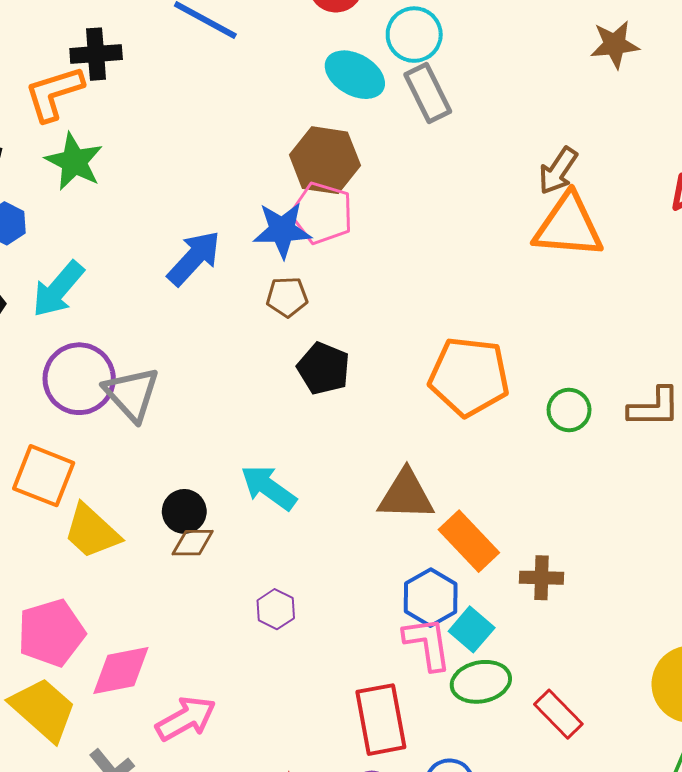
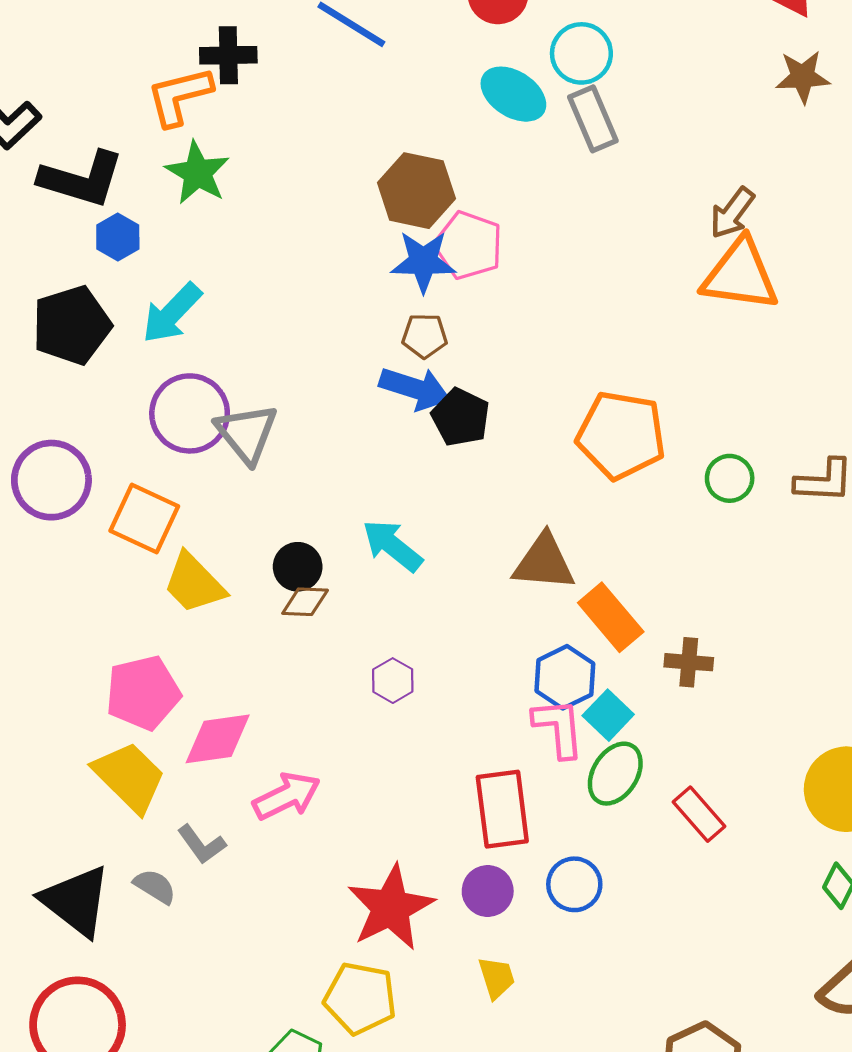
brown hexagon: (325, 160) -> (416, 191), moved
blue arrow: (194, 258) -> (415, 388), moved, turned 62
green ellipse: (481, 682) -> (615, 774), turned -50

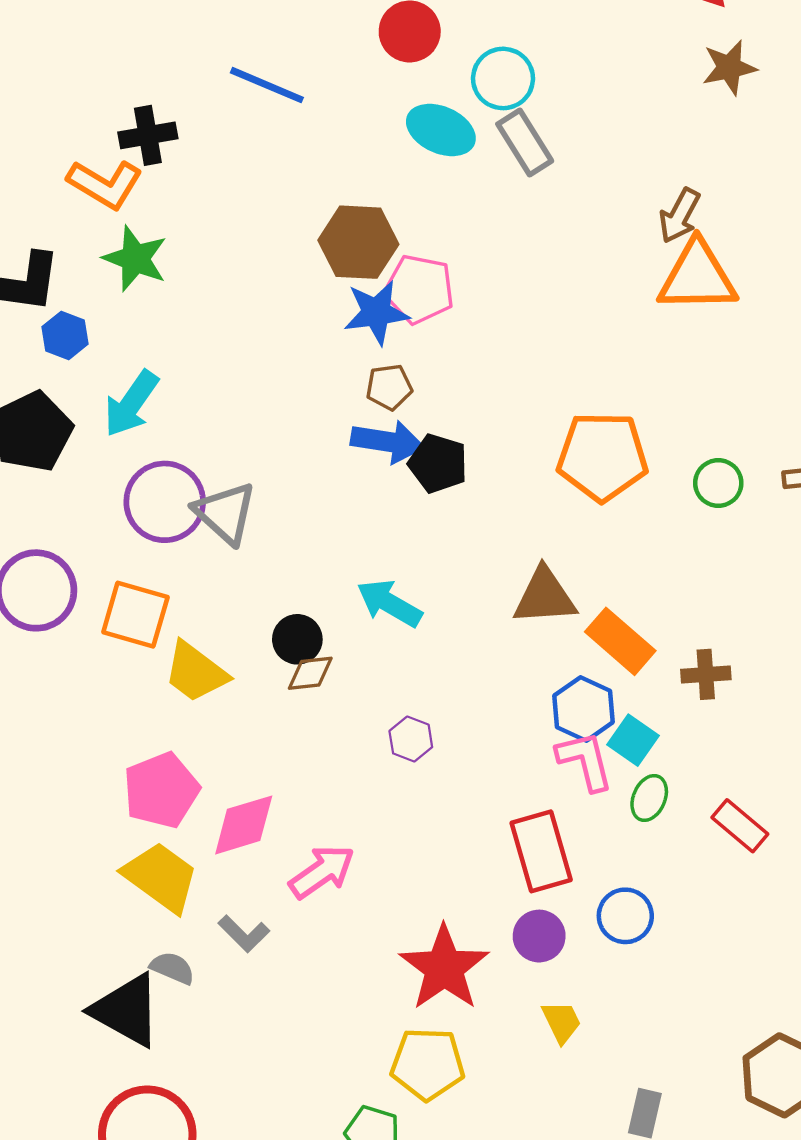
orange L-shape: (179, 96) -> (105, 184), turned -126
green ellipse: (615, 774) -> (649, 798), size x0.7
gray semicircle: (155, 886) -> (172, 968), moved

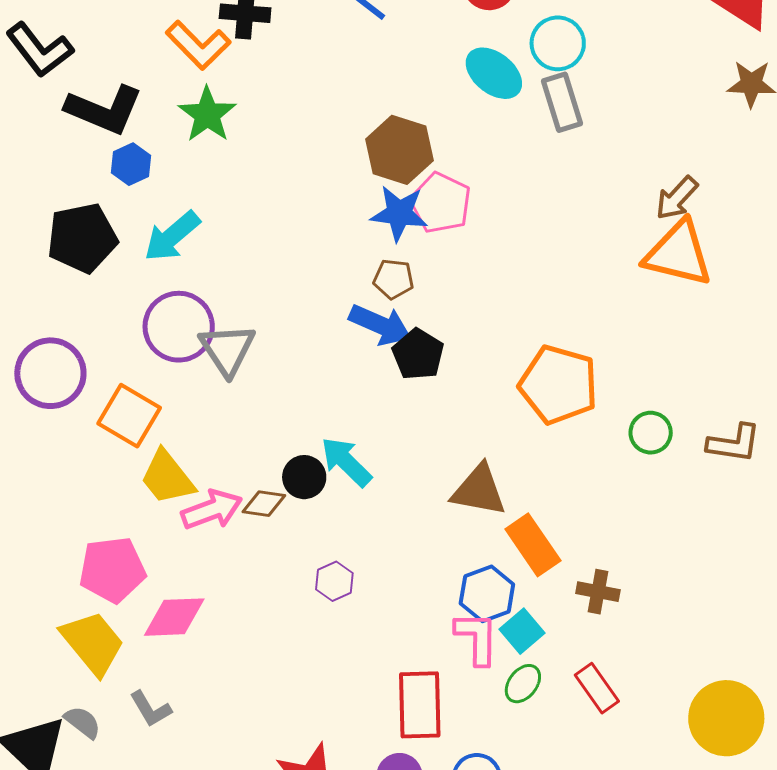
black circle: (297, 639) -> (304, 477), moved
red rectangle: (740, 826) -> (597, 688), moved
pink arrow: (322, 872) -> (212, 510), moved

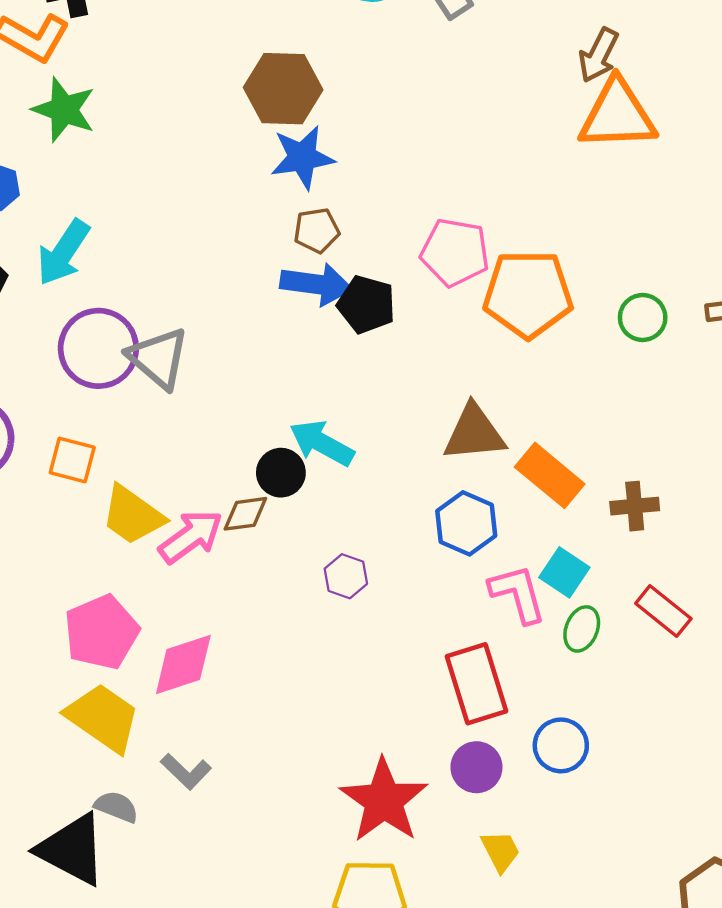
pink pentagon: (441, 203) -> (455, 252), moved
orange square: (129, 416) -> (72, 460), size x0.7
blue hexagon: (487, 594) -> (466, 523), moved

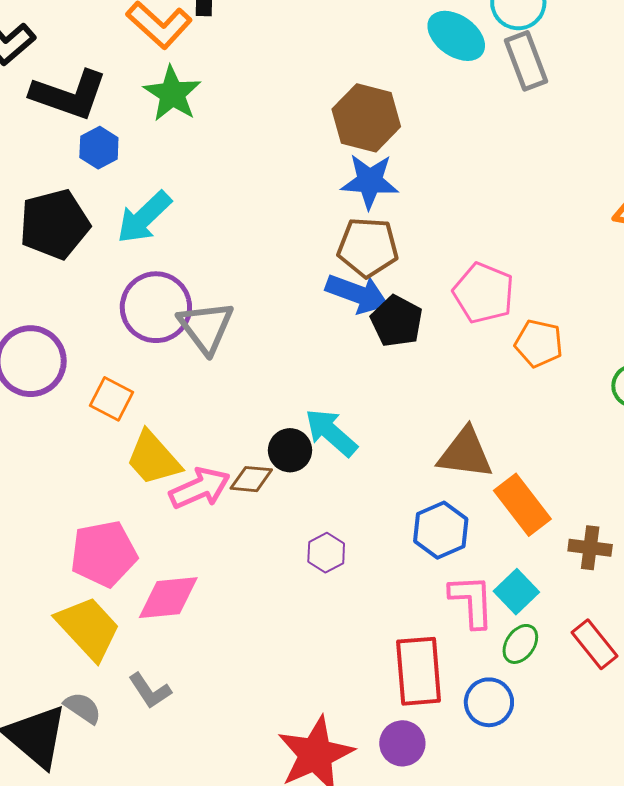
brown pentagon: (317, 230) -> (368, 247), size x1.5
orange pentagon: (528, 294) -> (539, 343), size x0.6
blue circle: (561, 745) -> (489, 702), moved

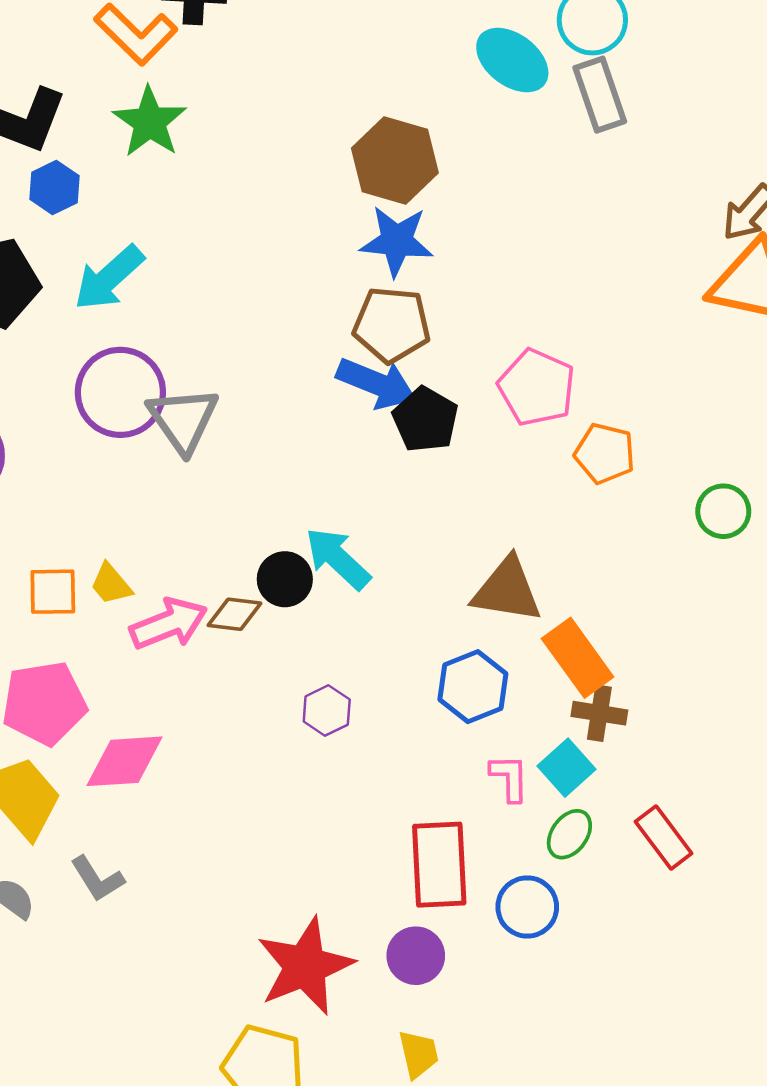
orange square: (112, 399) -> (53, 592), moved, turned -30
yellow trapezoid: (153, 458) -> (111, 584), size x0.6
brown cross: (590, 548) -> (599, 713), moved
pink L-shape: (472, 601) -> (509, 778), size x0.7

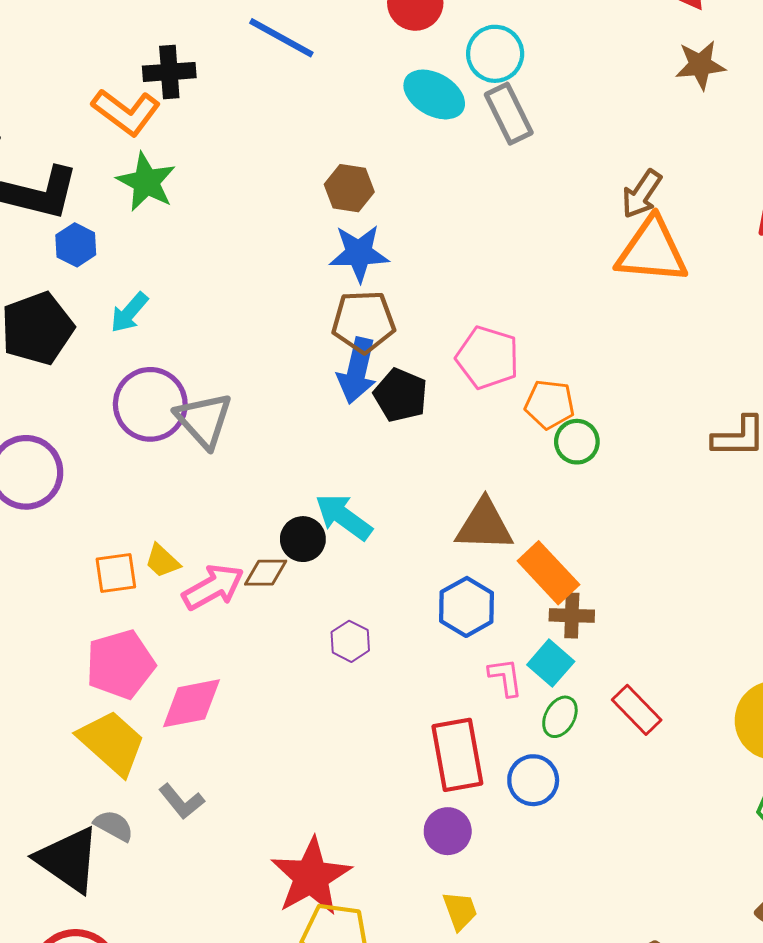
brown hexagon: (395, 161) -> (349, 188), size x0.7
cyan arrow: (109, 278) -> (129, 313), size x0.7
blue arrow: (376, 383) -> (357, 371), turned 88
green circle: (723, 511) -> (577, 442), moved
red star: (305, 966) -> (311, 877), moved

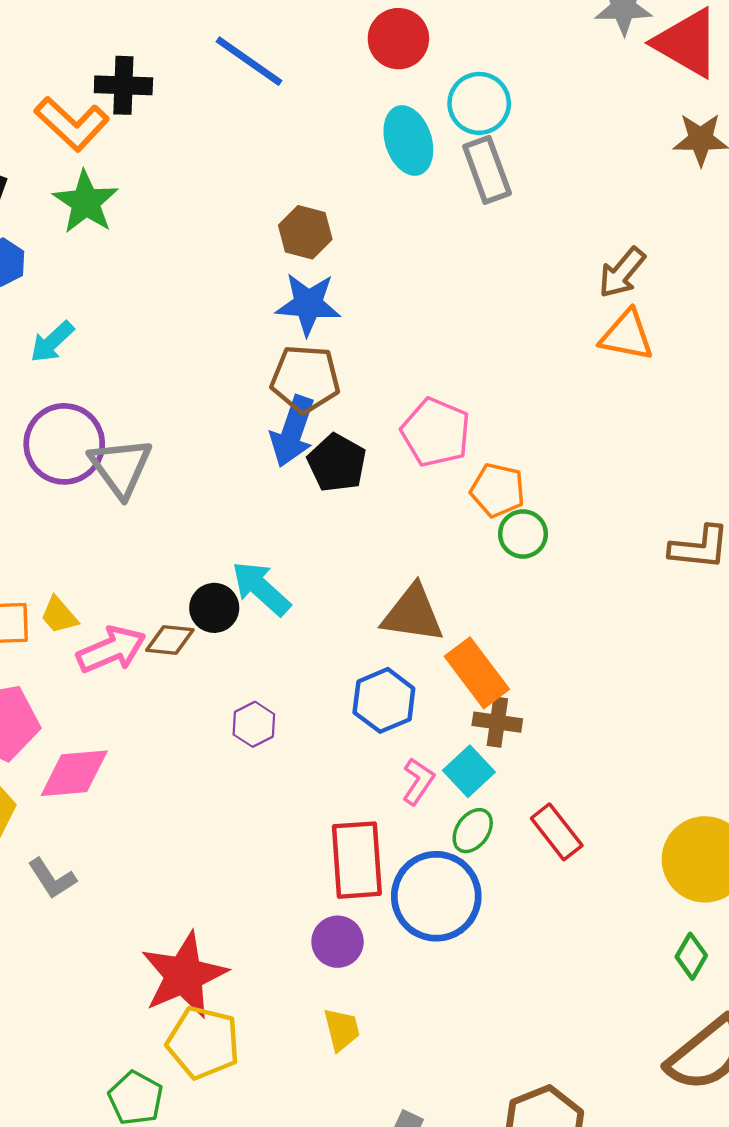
cyan ellipse: (434, 94) -> (408, 141), turned 36
orange triangle: (652, 251) -> (627, 335), size x0.7
pink L-shape: (505, 677) -> (418, 781), turned 36
blue circle: (533, 780) -> (436, 896), size x1.6

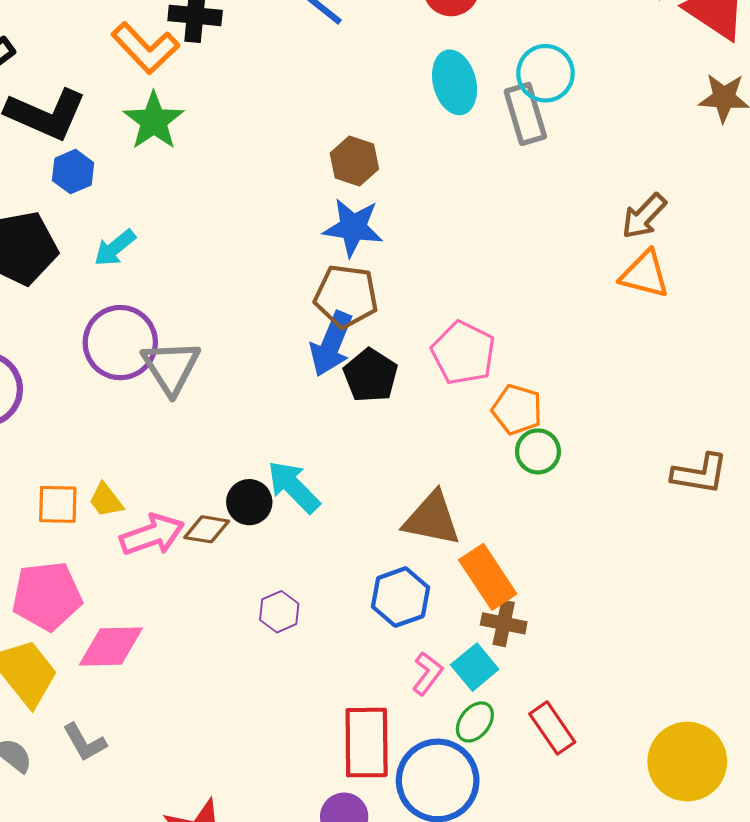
cyan circle: (479, 103) -> (546, 73), moved

